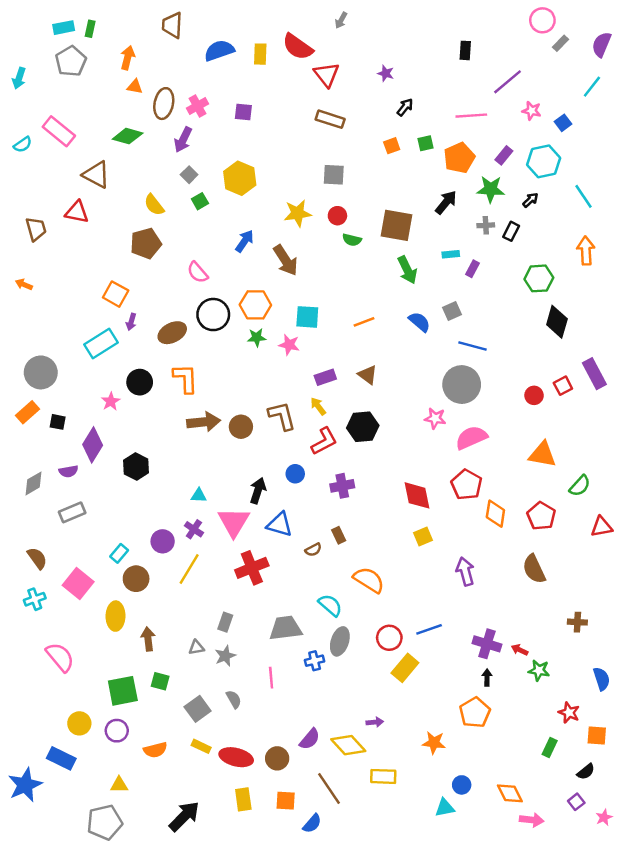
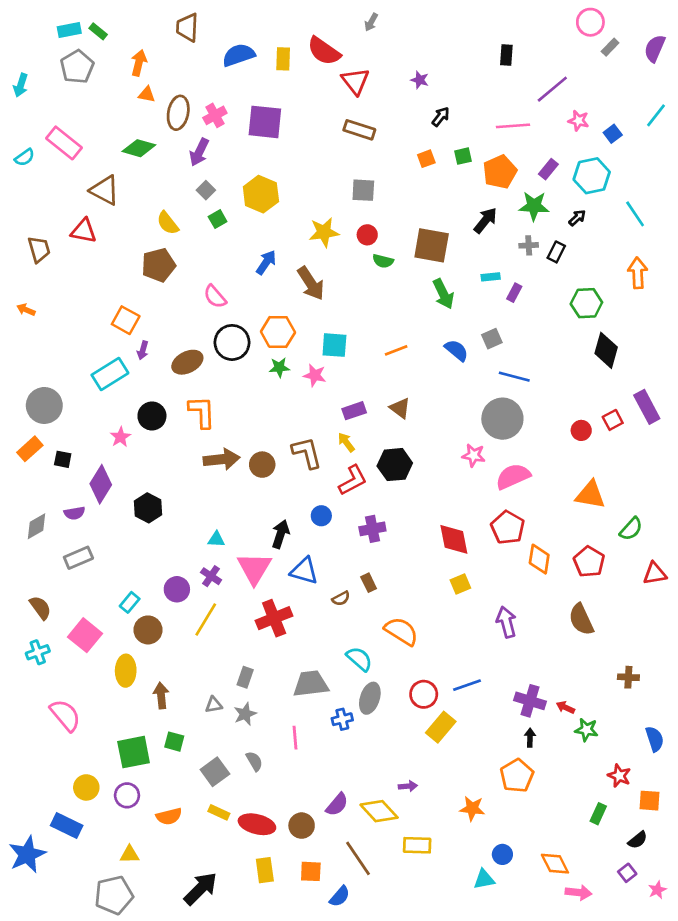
green rectangle: (90, 29) -> (98, 31), turned -63
cyan line: (592, 87) -> (656, 115), moved
purple square: (243, 112) -> (265, 122), size x1.8

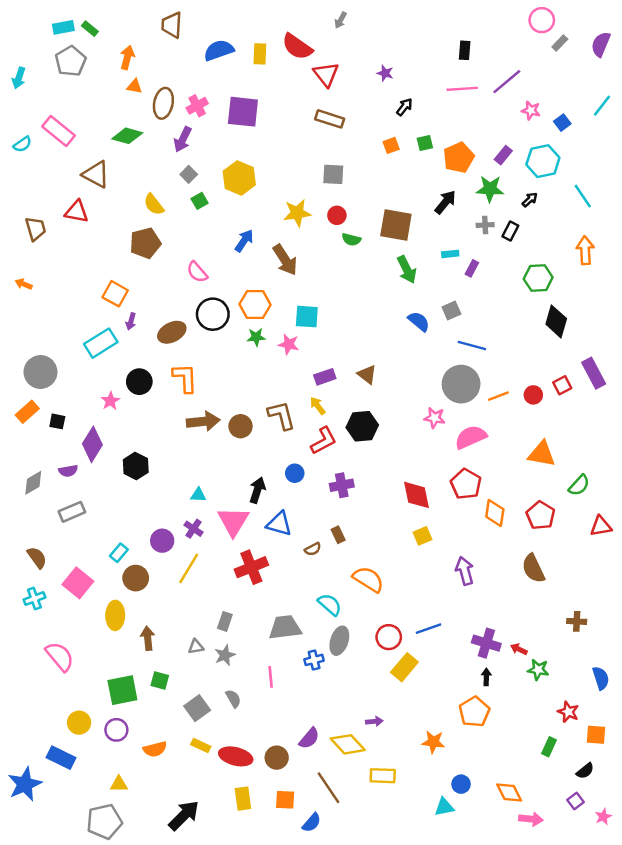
pink line: (513, 126) -> (462, 89), moved
orange line: (396, 350) -> (498, 396), moved

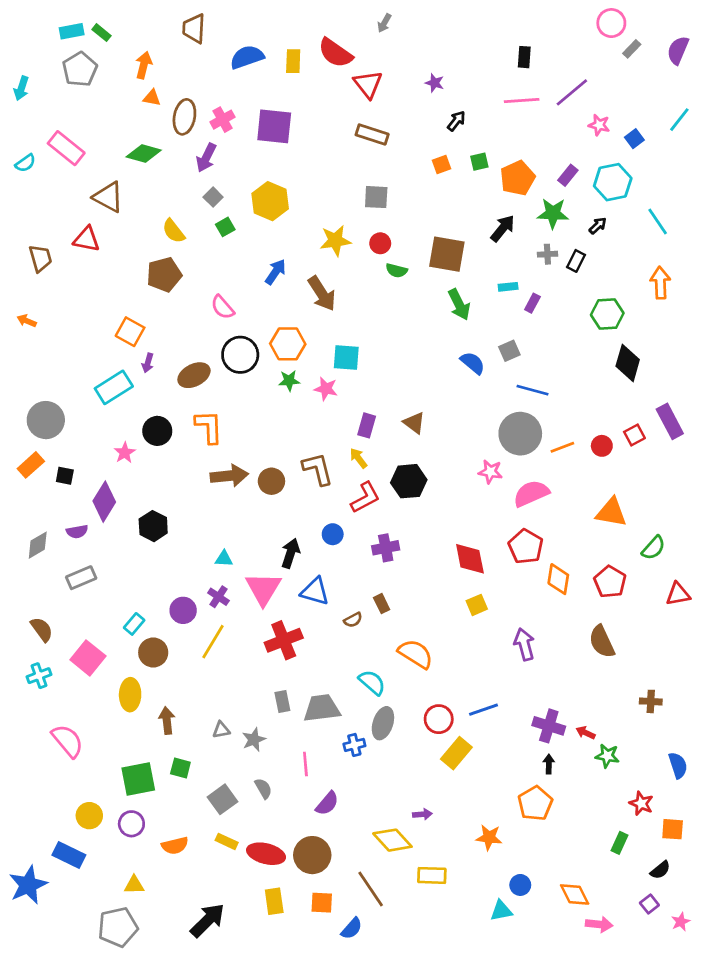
purple rectangle: (325, 377) -> (367, 425), turned -55
gray rectangle: (225, 621) -> (282, 701), moved, turned -30
purple semicircle: (309, 738) -> (327, 803), moved
brown circle: (277, 758) -> (312, 855), size x1.4

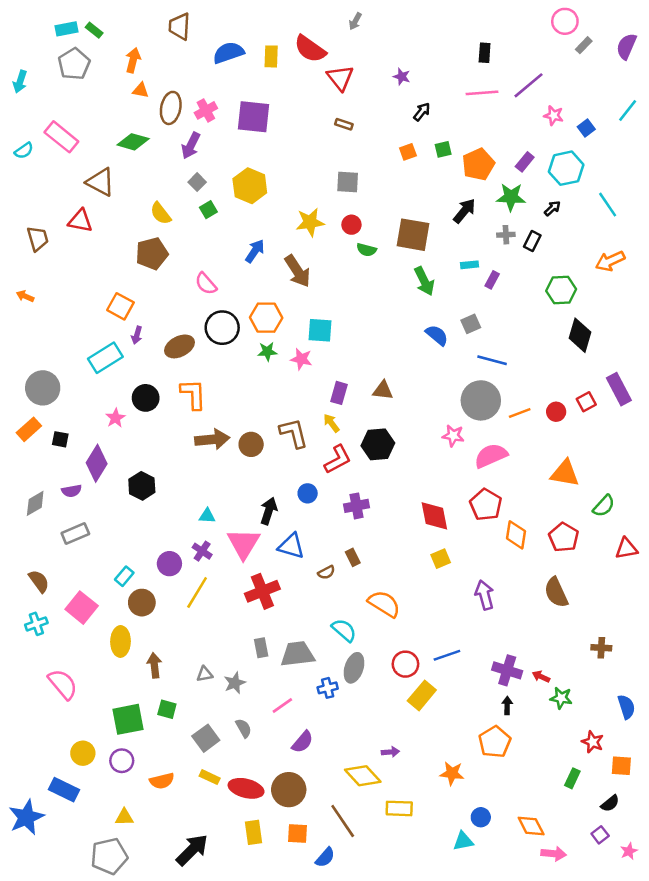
brown rectangle: (372, 135) -> (344, 124), size x0.6
orange arrow: (660, 283) -> (610, 261), turned -112
brown triangle: (414, 423) -> (383, 390), turned -30
pink line: (305, 764) -> (282, 706), turned 60

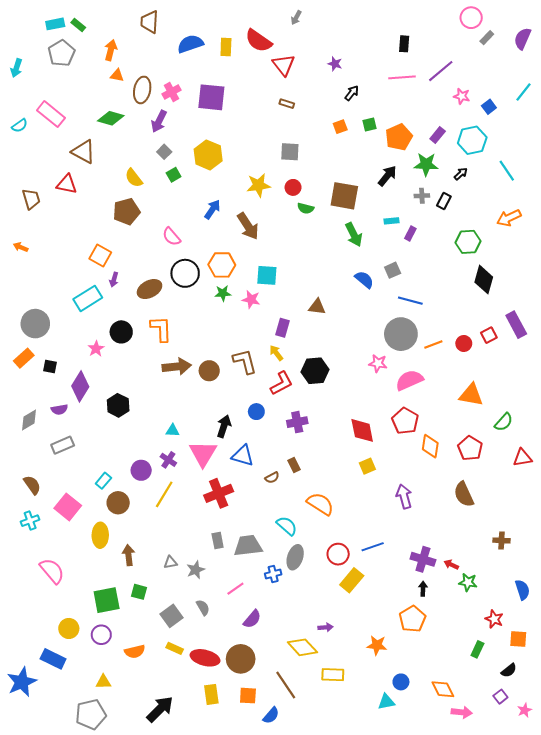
brown triangle: (383, 390) -> (317, 307), moved

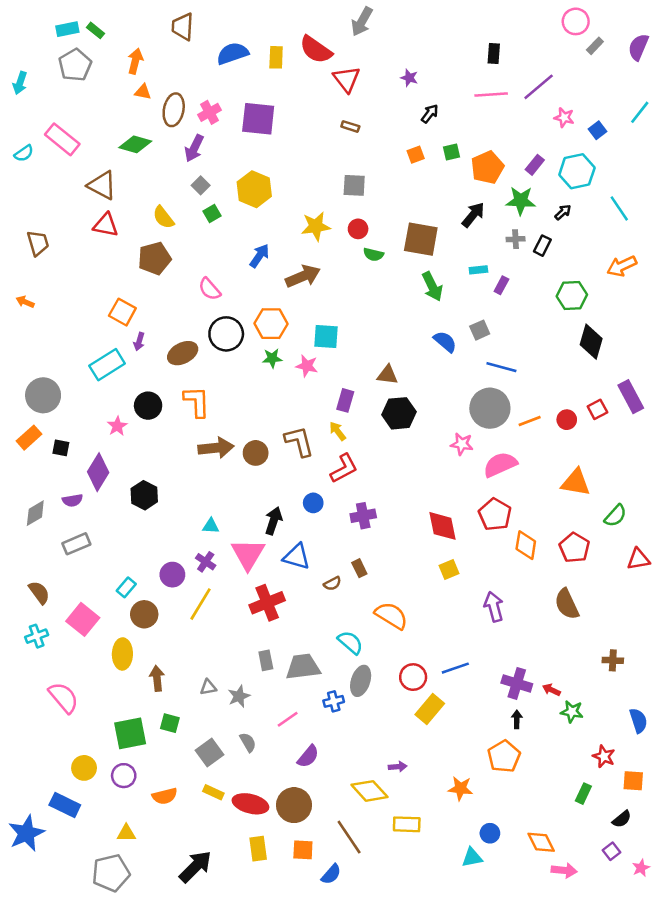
gray arrow: (296, 18) -> (362, 21), size x1.6
red triangle: (67, 184) -> (106, 225), moved
brown arrow: (248, 226) -> (303, 276), turned -80
black hexagon: (315, 371) -> (399, 413), moved

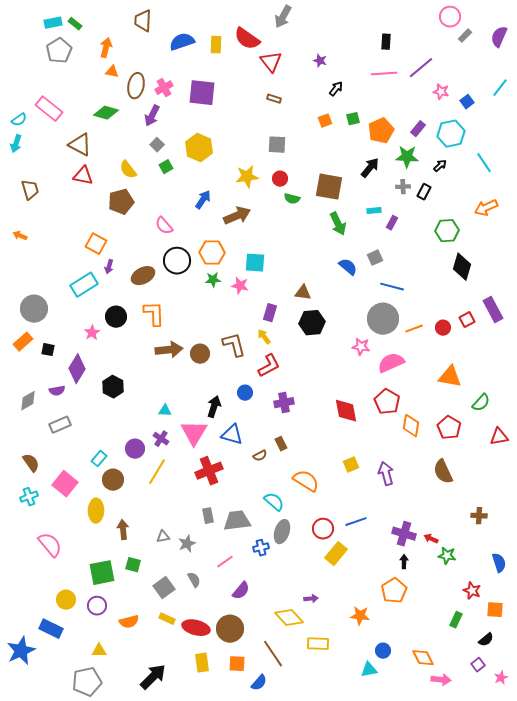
cyan arrow: (20, 83) -> (16, 144), moved
yellow square: (449, 569) -> (351, 465), moved

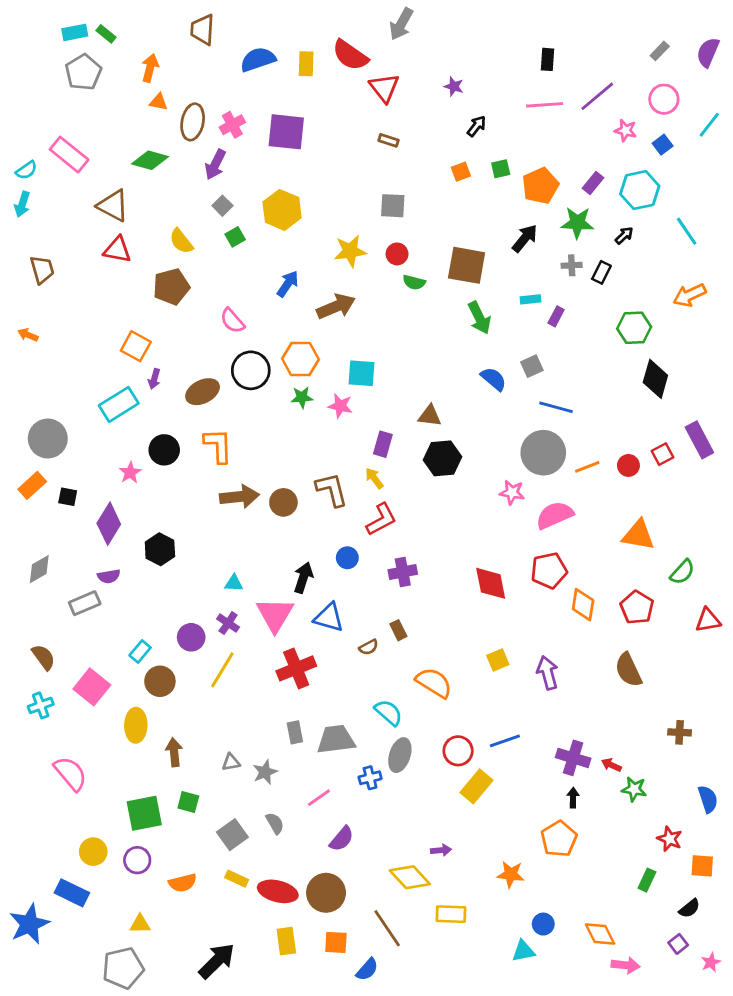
pink circle: (450, 17) -> (664, 99), moved
purple semicircle: (57, 391) -> (109, 576), moved
red pentagon: (387, 402) -> (549, 571), turned 30

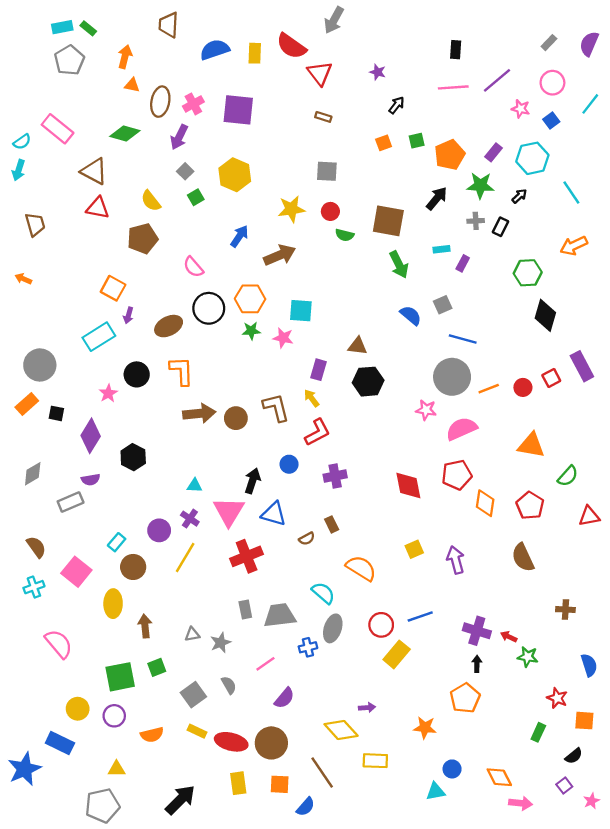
green square: (188, 802) -> (157, 667), turned -36

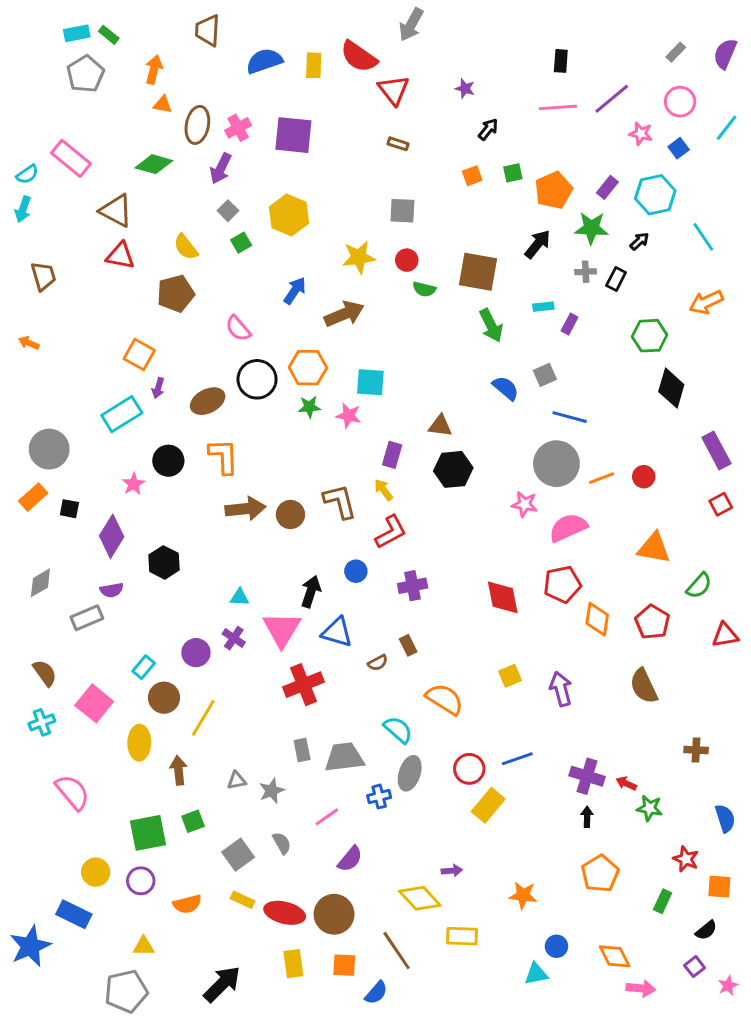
red square: (551, 378) -> (721, 504), moved
yellow line: (185, 558) -> (203, 718), moved
orange pentagon: (465, 698) -> (600, 874), moved

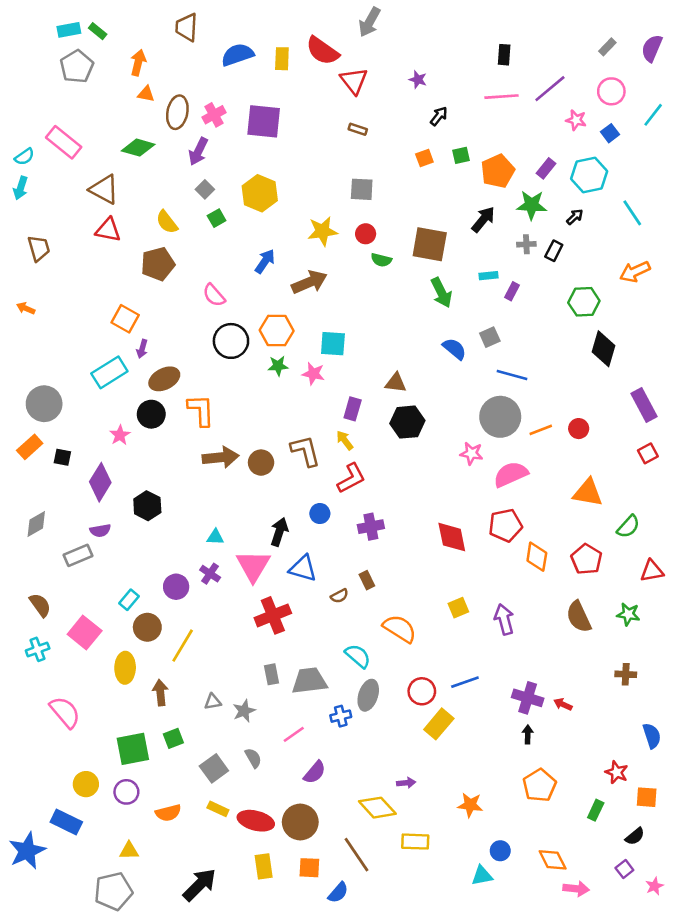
brown ellipse: (208, 401) -> (164, 379), moved
green star: (650, 808) -> (628, 614), moved

